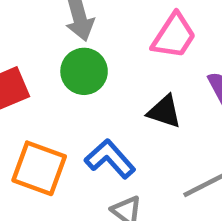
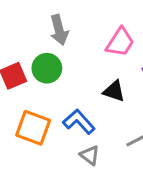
green circle: (84, 71) -> (47, 68), moved

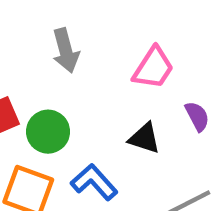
green circle: (47, 68) -> (48, 132), moved

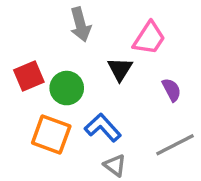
purple semicircle: (197, 116) -> (172, 90), moved
black triangle: (145, 138) -> (120, 69), moved, turned 44

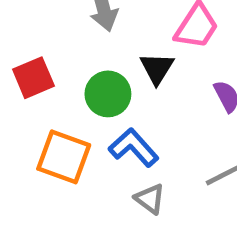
green circle: (67, 88) -> (108, 94), moved

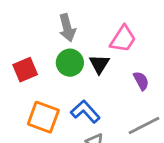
green circle: (108, 94) -> (70, 63), moved

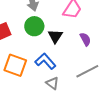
black triangle: (99, 64) -> (55, 36), moved

